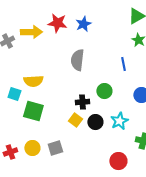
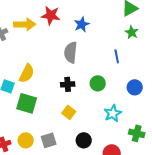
blue star: (83, 24) -> (82, 24), moved
yellow semicircle: (33, 81) -> (27, 73), turned -60
black cross: (82, 102) -> (68, 84), moved
black circle: (95, 122) -> (84, 140), moved

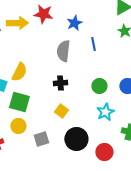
blue line: (117, 56) -> (93, 44), moved
green circle: (98, 83) -> (99, 86), moved
yellow circle: (26, 140) -> (18, 126), moved
black circle: (84, 140) -> (76, 139), size x1.5

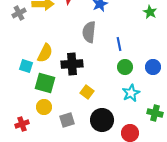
blue line: (93, 44) -> (119, 44), moved
black cross: (60, 83) -> (72, 64), moved, size x1.5

